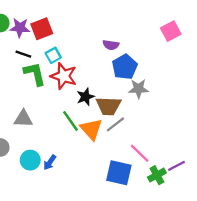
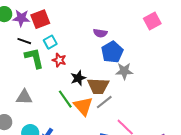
red star: (64, 76) -> (59, 60), size x0.6

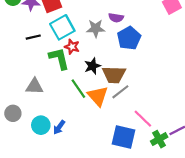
black line: (24, 41) -> (33, 37), moved, turned -32
cyan square: (50, 42) -> (62, 27), size x1.6
green L-shape: (34, 58) -> (59, 59), moved
gray star: (124, 71) -> (96, 28), moved

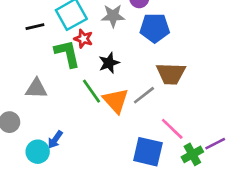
blue pentagon: (129, 38) -> (155, 28), turned 30
brown trapezoid: (114, 75) -> (171, 74), moved
cyan circle: (41, 125) -> (38, 152), moved
blue arrow: (59, 127) -> (55, 140), moved

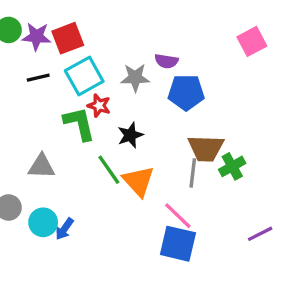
black line: (35, 27) -> (38, 78), moved
gray line: (144, 95) -> (193, 173), moved, turned -45
pink line: (172, 129) -> (178, 216), moved
cyan circle: (38, 152) -> (43, 222), moved
green cross: (192, 154) -> (232, 166), moved

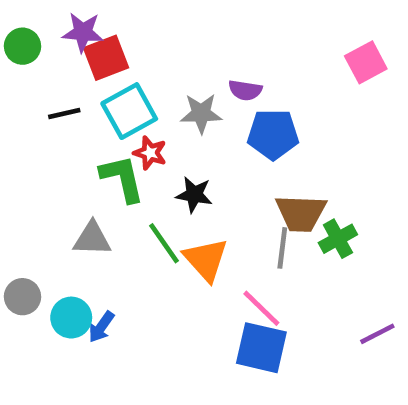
purple star: (37, 37) -> (83, 32), moved
black star: (130, 135) -> (194, 195), turned 30
gray triangle: (41, 166) -> (92, 239), moved

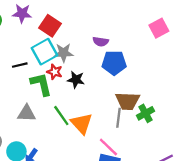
red square: (106, 58) -> (50, 26), moved, turned -35
black line: (64, 113) -> (20, 65), moved
gray star: (201, 113) -> (64, 53), moved
black star: (194, 195) -> (76, 80), moved

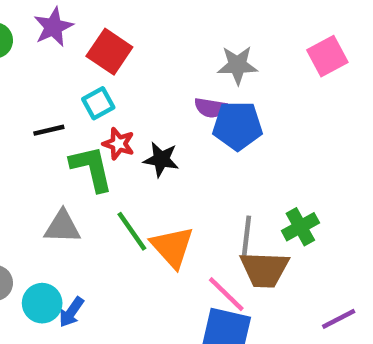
purple star: (22, 13) -> (53, 27), turned -30
purple semicircle: (101, 42) -> (211, 108), moved
cyan square: (44, 52) -> (98, 103), size x0.6
gray star: (64, 53) -> (238, 65), moved
brown trapezoid: (128, 101) -> (264, 269), moved

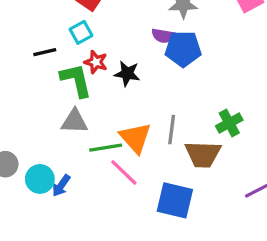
gray triangle: (62, 227) -> (74, 121), moved
green line: (132, 231) -> (106, 148), moved, turned -64
gray line: (246, 236) -> (172, 130), moved
pink line: (226, 294) -> (124, 172), moved

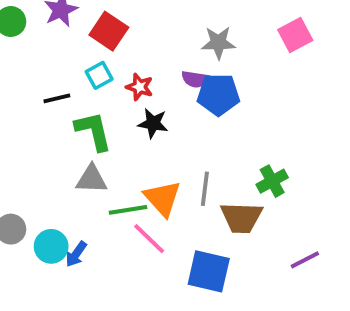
red star: (96, 62) -> (140, 87), moved

